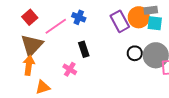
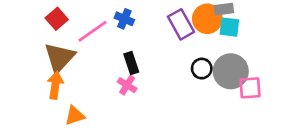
pink cross: (70, 69) -> (127, 85), moved

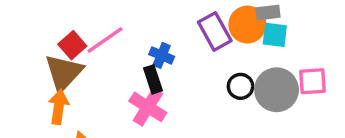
red square: (57, 19) -> (72, 45), moved
blue cross: (124, 19) -> (162, 55), moved
pink cross: (127, 85) -> (148, 107), size x1.5
pink square: (250, 88) -> (313, 81), moved

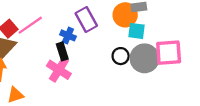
purple rectangle: (215, 31) -> (86, 19), moved
cyan square: (275, 35) -> (137, 31), moved
pink square: (313, 81) -> (169, 53), size x1.4

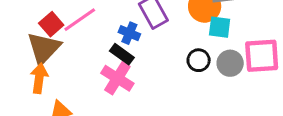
black rectangle: (62, 51) -> (122, 54), turned -36
gray circle: (145, 58) -> (230, 63), size x0.7

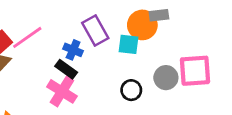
cyan square: (220, 27) -> (128, 44), moved
black circle: (199, 60) -> (131, 90), moved

